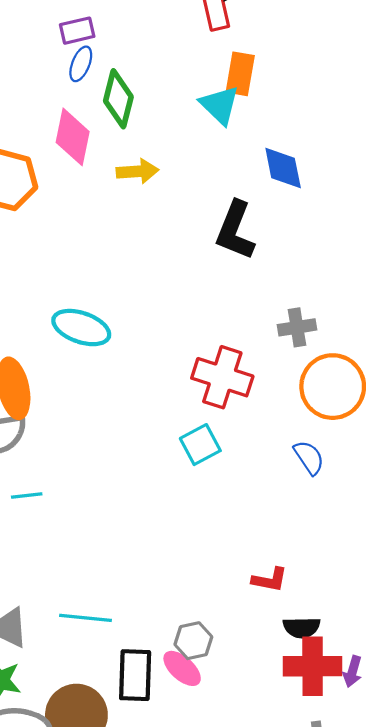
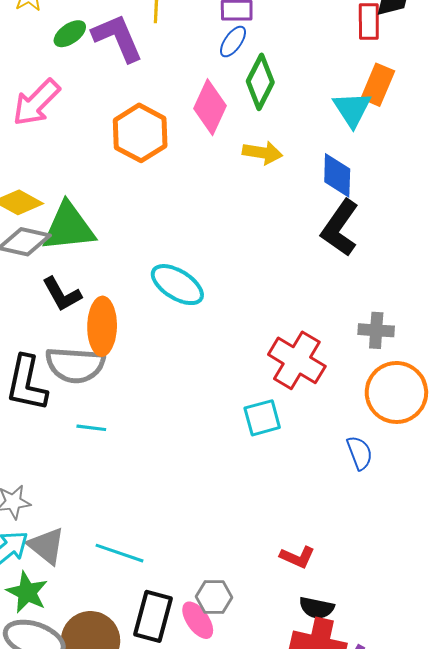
blue diamond: (283, 168) -> (337, 175), moved

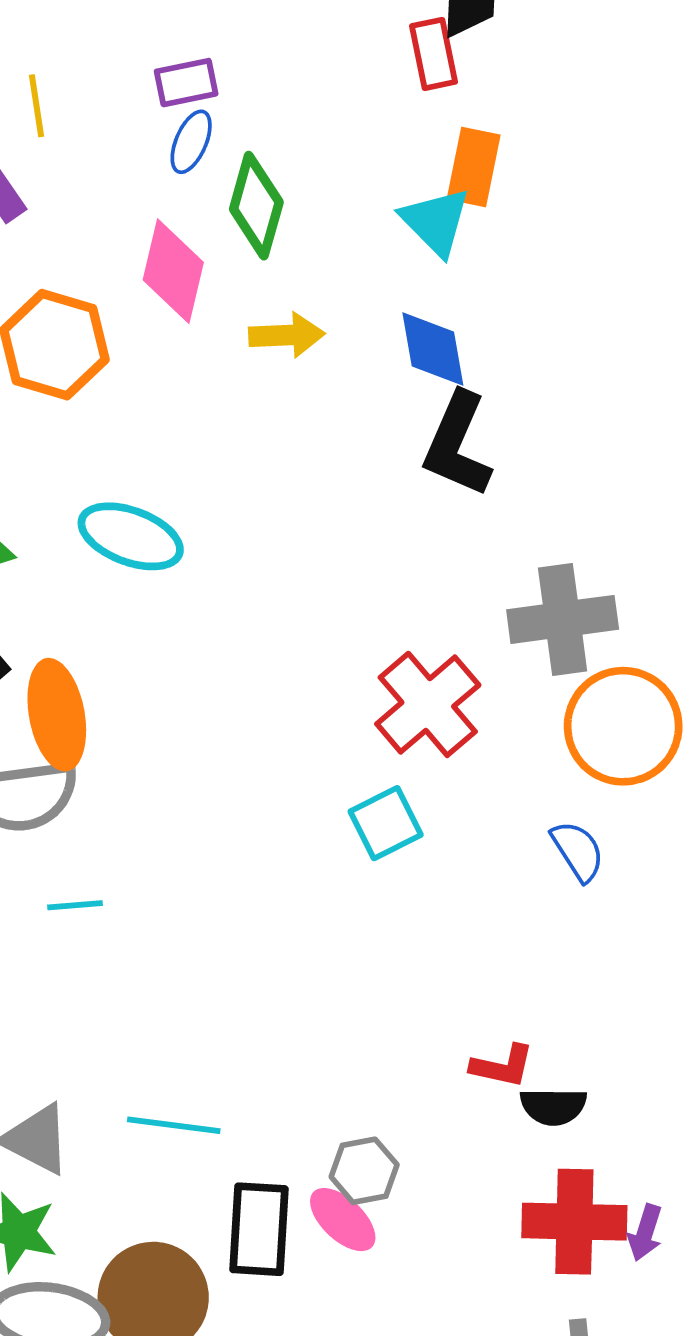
cyan ellipse: (177, 285) -> (131, 536), moved
gray cross: (376, 330) -> (563, 619), size x1.6
red cross: (297, 360) -> (428, 704), turned 30
black semicircle: (317, 608) -> (553, 1106), moved

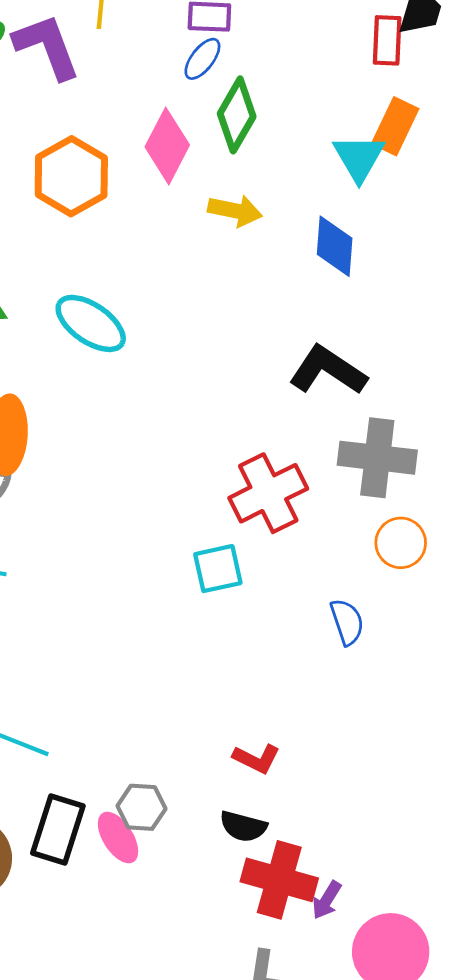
black L-shape: (457, 445) -> (328, 370), moved, turned 86
orange circle: (623, 726) -> (401, 543), size x0.6
black semicircle: (553, 1106) -> (243, 826), moved

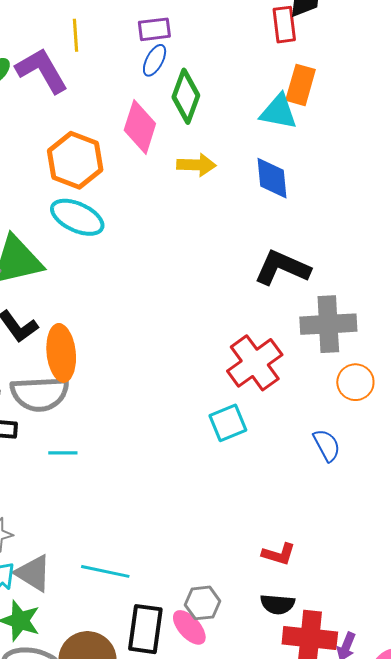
cyan triangle: (359, 158) -> (278, 112), turned -39
cyan ellipse: (91, 323) -> (77, 217), moved

